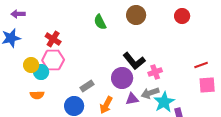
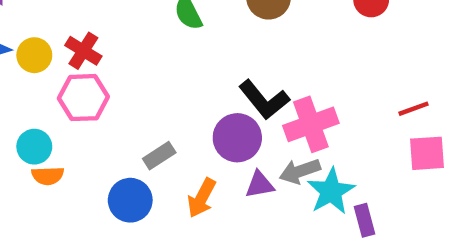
yellow circle: (31, 65) -> (34, 55), moved
cyan circle: (41, 72) -> (34, 147), moved
pink cross: (155, 72) -> (311, 124), size x1.6

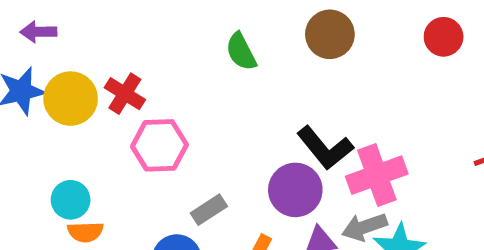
yellow circle: (34, 55) -> (71, 99), size x1.4
pink hexagon: (83, 98) -> (159, 145), moved

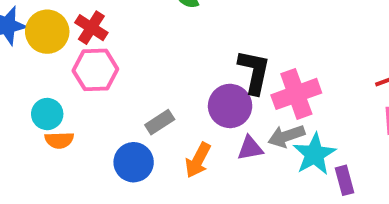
pink hexagon: (159, 145) -> (95, 70), moved
black L-shape: (325, 148) -> (254, 72), turned -129

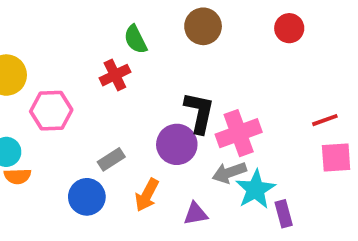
red cross: (91, 28) -> (115, 75), moved, turned 32
purple triangle: (250, 148) -> (196, 214), moved

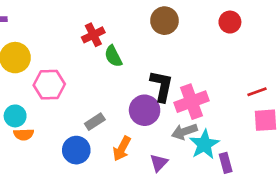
green semicircle: (136, 39) -> (113, 56), moved
red cross: (115, 75) -> (93, 35), moved
purple triangle: (196, 214) -> (159, 163), turned -36

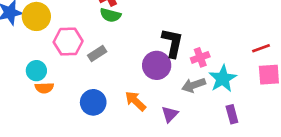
green semicircle: (113, 56) -> (110, 15), moved, turned -48
pink cross: (192, 102) -> (200, 57), size x0.6
gray rectangle: (95, 122) -> (97, 53), moved
cyan star: (204, 144) -> (223, 79), moved
orange arrow: (122, 149) -> (135, 101), turned 105

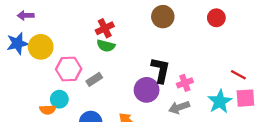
red line: (261, 48) -> (238, 75), turned 49
cyan circle: (36, 71) -> (59, 99), moved
cyan star: (223, 79) -> (220, 102), moved

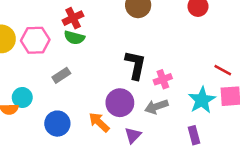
pink hexagon: (69, 69) -> (35, 40), moved
purple circle: (147, 90) -> (120, 103), moved

